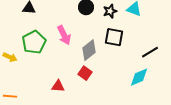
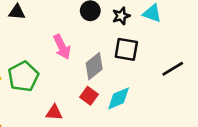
green pentagon: (34, 42) -> (23, 76), moved
cyan diamond: (139, 77) -> (119, 98), moved

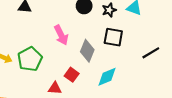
gray diamond: (94, 66) -> (87, 51), turned -30
red square: (89, 96) -> (72, 75), moved

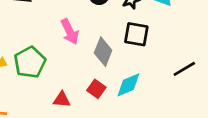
black line: (151, 53) -> (184, 69), moved
red square: (72, 75) -> (96, 89), moved

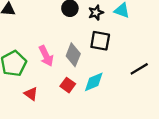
pink arrow: (70, 32) -> (46, 56), moved
red triangle: (62, 100) -> (31, 94), moved, turned 32

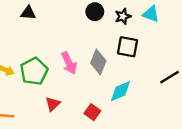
red square: (68, 85) -> (92, 112), moved
red triangle: (31, 94) -> (53, 104), turned 40

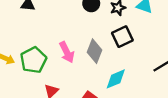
black square: (127, 47) -> (122, 37), turned -35

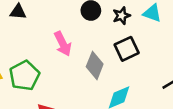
pink arrow: (67, 52) -> (63, 44), moved

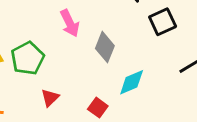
black square: (127, 49) -> (163, 22), moved

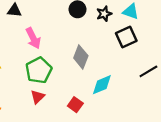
pink arrow: (70, 23) -> (33, 38), moved
green pentagon: (28, 58) -> (39, 70), moved

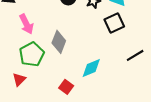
gray diamond: (81, 57) -> (59, 42), moved
red triangle: (38, 97) -> (19, 80), moved

